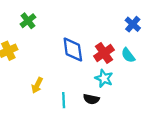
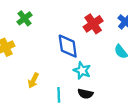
red cross: (104, 53) -> (93, 24), moved
cyan star: (104, 78) -> (82, 70), moved

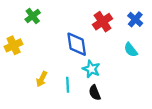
black semicircle: (85, 94) -> (95, 93), turned 56
cyan line: (59, 95) -> (68, 85), moved

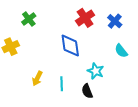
blue cross: (135, 19) -> (115, 21), moved
red cross: (103, 22) -> (85, 18), moved
cyan star: (91, 69) -> (96, 71), moved

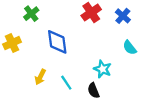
blue diamond: (70, 46) -> (57, 42), moved
cyan line: (62, 84) -> (66, 83), turned -32

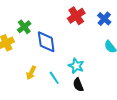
green cross: (31, 14) -> (24, 27), moved
cyan star: (102, 69) -> (76, 66), moved

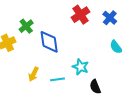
cyan line: (54, 78) -> (58, 79), turned -64
black semicircle: (78, 85) -> (95, 87), moved

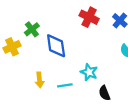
red cross: (81, 15) -> (89, 17), turned -30
yellow arrow: (33, 74) -> (40, 80), turned -32

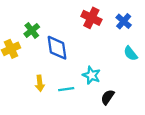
black semicircle: (104, 93) -> (108, 97), turned 56

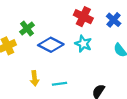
blue diamond: (57, 48) -> (51, 45), turned -55
cyan star: (91, 75) -> (83, 44), moved

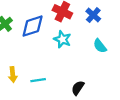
blue diamond: (51, 45) -> (33, 26), moved, turned -45

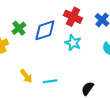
yellow arrow: (13, 75) -> (26, 76), turned -32

